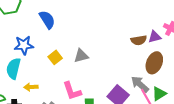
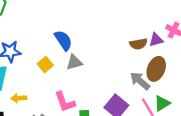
blue semicircle: (47, 20) -> (63, 40), moved
gray arrow: (140, 84) -> (140, 81), moved

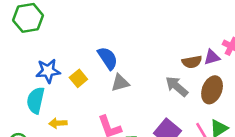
yellow square: (45, 65) -> (78, 78), moved
gray arrow: (140, 81) -> (177, 86), moved

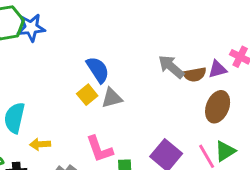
blue star: (48, 71) -> (31, 28), moved
yellow square: (78, 78) -> (87, 95), moved
gray arrow: (177, 86) -> (171, 67), moved

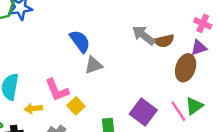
purple triangle: (218, 69) -> (199, 48), moved
yellow square: (87, 95) -> (76, 106), moved
pink L-shape: (99, 149) -> (57, 90), moved

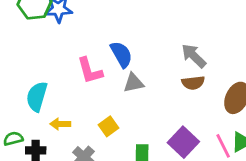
brown semicircle: (164, 41) -> (193, 83), moved
pink L-shape: (57, 90) -> (90, 71), moved

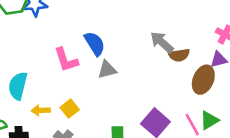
brown semicircle: (193, 83) -> (179, 55), moved
yellow square: (109, 126) -> (70, 109), moved

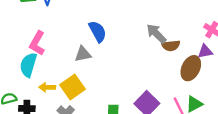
pink L-shape: (66, 60) -> (37, 43), moved, turned 45
gray triangle: (107, 70) -> (83, 54), moved
yellow square: (70, 109) -> (73, 87), size x1.5

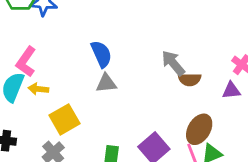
gray triangle: (83, 54) -> (106, 83), moved
brown ellipse: (191, 68) -> (199, 129), moved
yellow arrow: (47, 87) -> (38, 89), moved

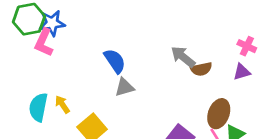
pink L-shape: (26, 62) -> (44, 42), moved
yellow arrow: (38, 89) -> (62, 104), turned 60

